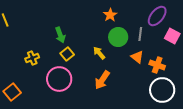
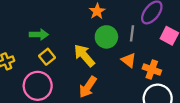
green arrow: (60, 35) -> (39, 35), turned -70
yellow arrow: (99, 53) -> (84, 56), size x1.5

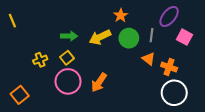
yellow arrow: (84, 56) -> (100, 37), moved, turned -75
yellow square: (47, 57) -> (67, 58), moved
orange arrow: (88, 87) -> (99, 82), moved

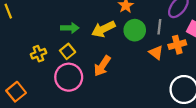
orange cross: (169, 67) -> (177, 45), moved, turned -35
orange arrow: (99, 82) -> (102, 66), moved

